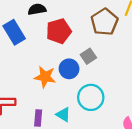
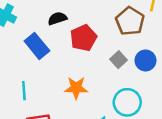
blue circle: (69, 69) -> (146, 60), moved

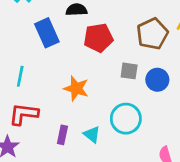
gray square: (118, 60) -> (129, 71), turned 35

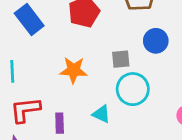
gray square: (129, 71) -> (121, 59), moved
purple rectangle: (62, 135) -> (60, 123), moved

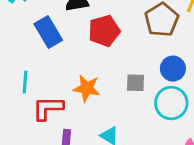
cyan circle: (133, 89) -> (171, 103), moved
red L-shape: (25, 110) -> (48, 108), moved

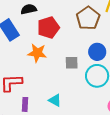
orange star: (87, 88) -> (37, 53), moved

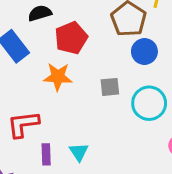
blue circle: (97, 52) -> (144, 52), moved
cyan triangle: (55, 100) -> (79, 152), moved, turned 32

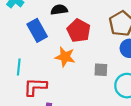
red pentagon: (71, 38) -> (79, 31), turned -30

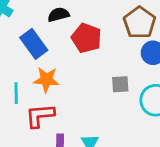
orange star: (65, 57) -> (46, 80), moved

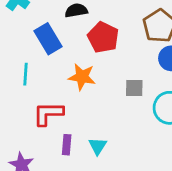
orange star: (46, 80) -> (82, 77), moved
cyan line: (16, 93) -> (25, 74), moved

